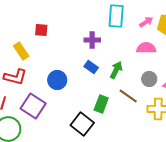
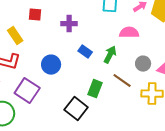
purple cross: (92, 40) -> (69, 24), moved
pink semicircle: (146, 48) -> (129, 33), moved

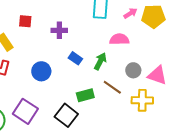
green rectangle: (95, 89) -> (85, 95), turned 54
purple square: (27, 91) -> (25, 111), moved

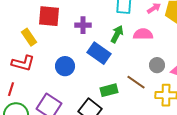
red square: (25, 21) -> (49, 16), size x1.6
blue rectangle: (75, 58) -> (99, 53), size x1.6
green arrow: (100, 61) -> (117, 34), moved

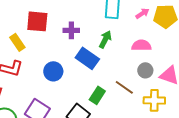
pink semicircle: (143, 34) -> (141, 45), moved
green rectangle: (109, 90) -> (97, 95), turned -42

